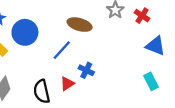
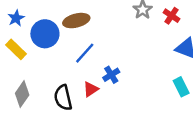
brown ellipse: (80, 25) -> (76, 21), moved, turned -30
blue cross: (86, 70) -> (111, 75), turned 32

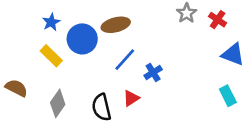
blue cross: (111, 75) -> (153, 72), moved

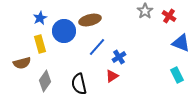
yellow rectangle: (51, 56) -> (40, 44), turned 30
brown semicircle: (16, 88) -> (22, 63), moved, turned 138
red triangle: (131, 98) -> (112, 76), moved

